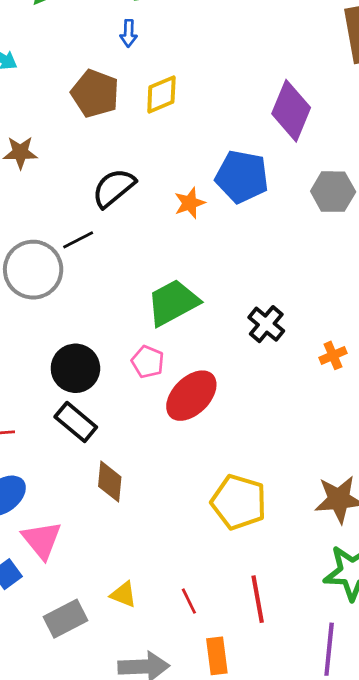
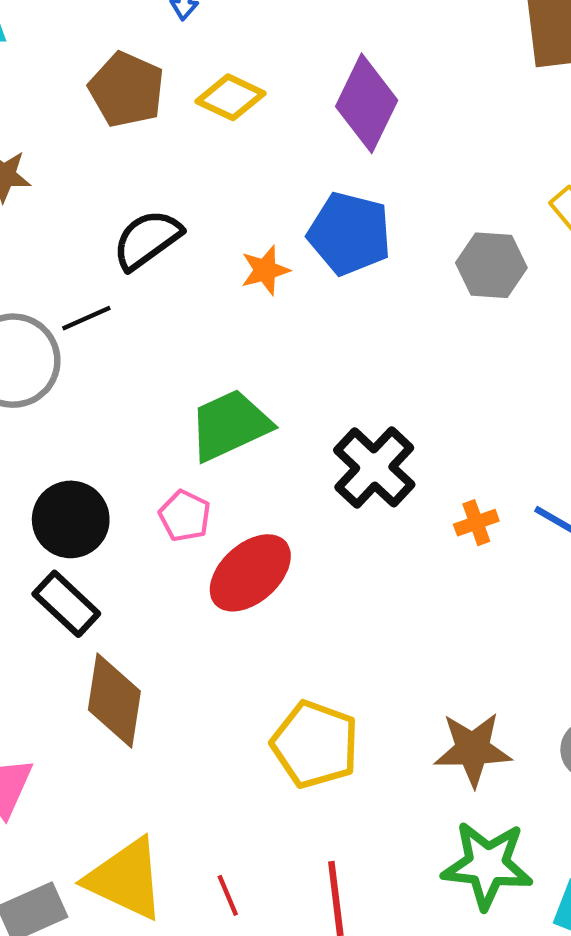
yellow diamond: (161, 95) -> (230, 97), turned 45
purple diamond: (291, 111) -> (367, 103), moved
black cross: (266, 324) -> (374, 467), size x1.4
brown diamond: (110, 482) -> (114, 701), size x1.4
yellow triangle: (123, 594) -> (126, 879), size x2.0

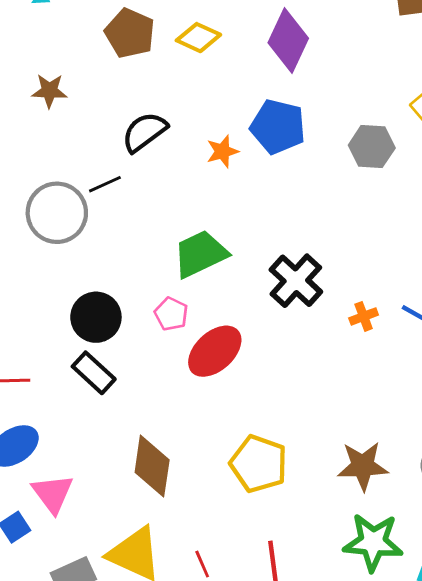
brown diamond: (114, 701) -> (152, 466), moved

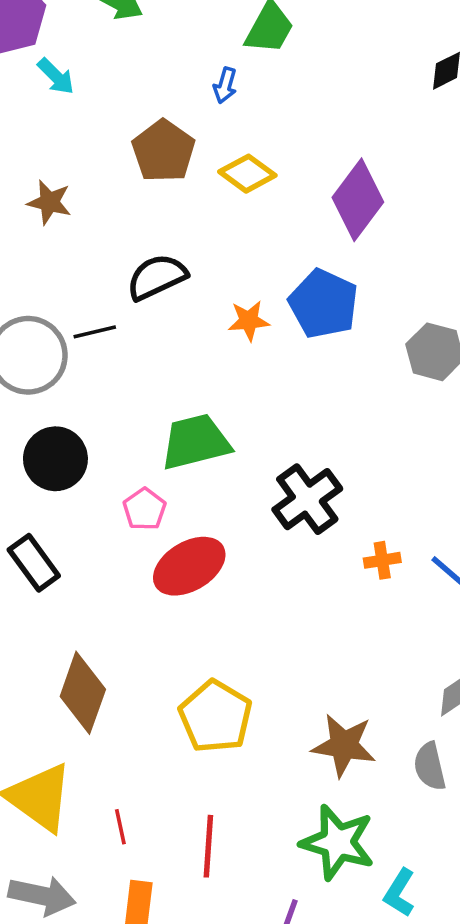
black circle: (96, 317) -> (55, 459), moved

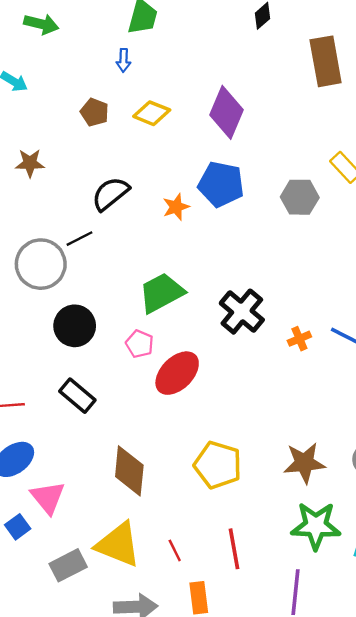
brown pentagon: (163, 151) -> (95, 112), size x0.7

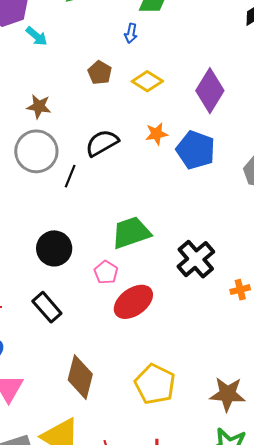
orange star: (176, 207) -> (157, 134), moved
black line: (80, 239) -> (70, 176), turned -50
gray circle: (41, 264) -> (36, 151), moved

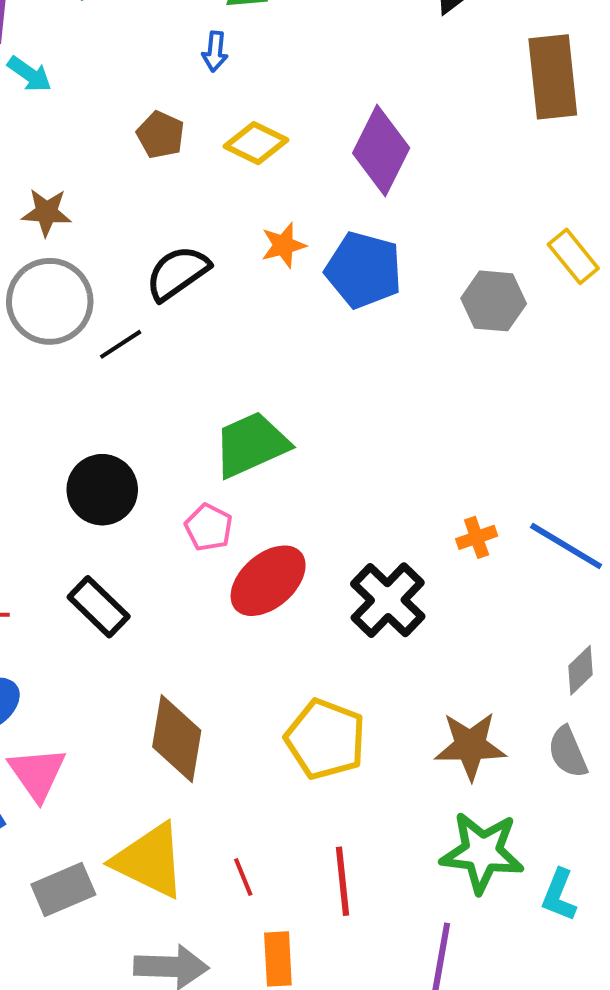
black line: (70, 176) -> (121, 344), turned 40
black cross: (196, 259) -> (388, 600), moved

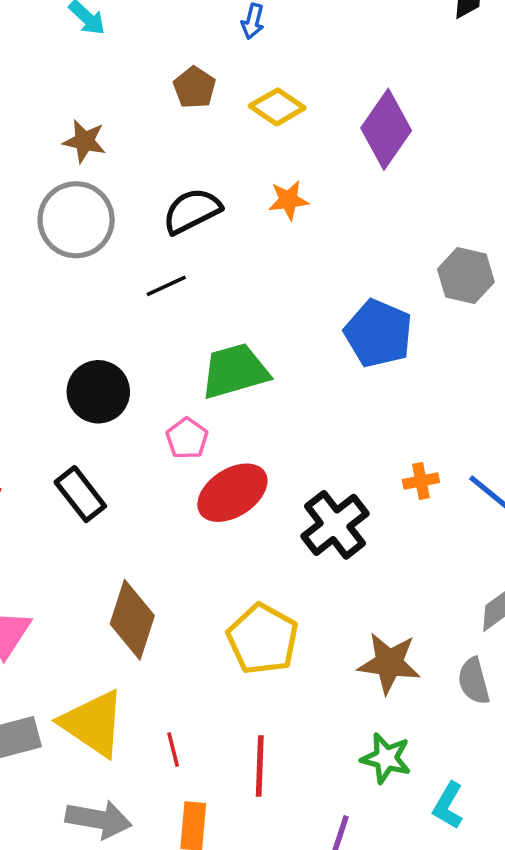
blue pentagon: (364, 270) -> (378, 333), moved
black line: (121, 344) -> (166, 286), moved
green star: (482, 852) -> (386, 758), size x0.7

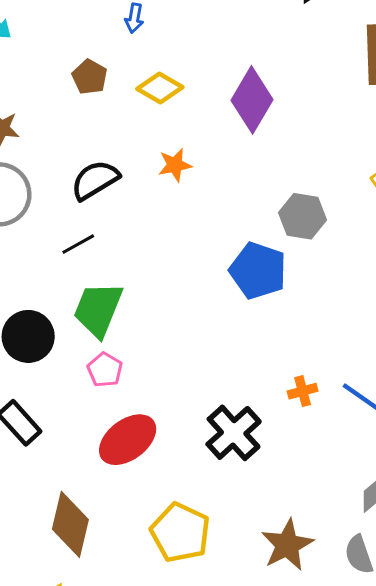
gray hexagon: (466, 276) -> (303, 216), moved
green trapezoid: (235, 371) -> (98, 309), moved, turned -48
red ellipse: (232, 493) -> (128, 440), moved
brown star: (389, 663) -> (287, 545), turned -30

